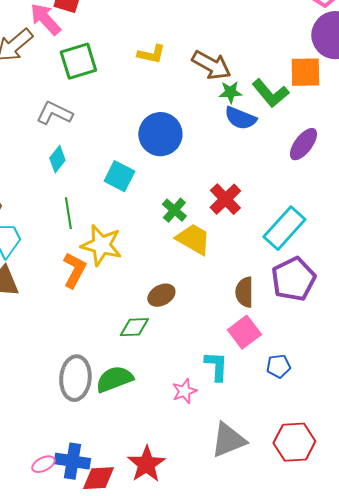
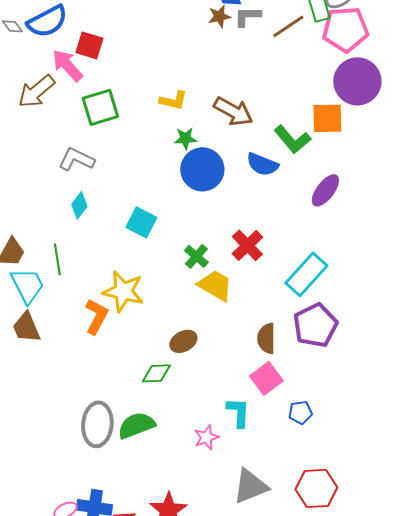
green star: (230, 92) -> (185, 138), moved
blue circle: (160, 134) -> (202, 169), moved
green line: (68, 213) -> (57, 259), moved

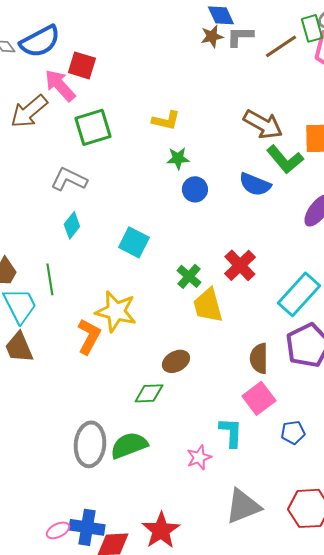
brown arrow: (233, 111) -> (263, 124), moved
blue circle: (202, 169) -> (195, 189), size x0.6
yellow trapezoid: (215, 285) -> (208, 305), turned -135

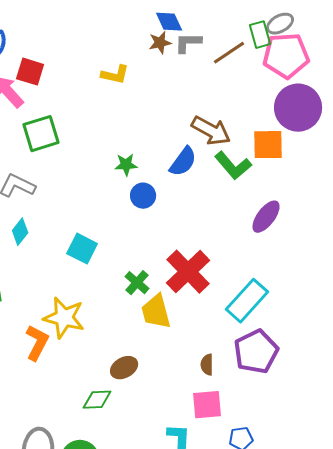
yellow L-shape: (166, 120) -> (115, 75), moved
blue semicircle: (255, 184) -> (183, 162), moved, turned -76
red cross: (240, 265) -> (188, 272), size x1.4
brown semicircle: (259, 358) -> (207, 365), size x0.7
pink square: (259, 398) -> (207, 405), turned 32

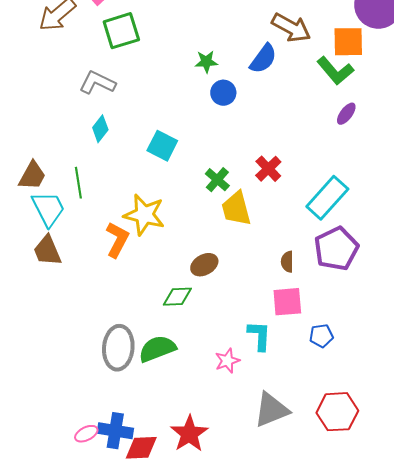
green L-shape: (233, 166) -> (335, 71), moved
purple ellipse: (266, 217) -> (346, 114), size x0.7
red cross: (188, 272) -> (268, 169), size x0.6

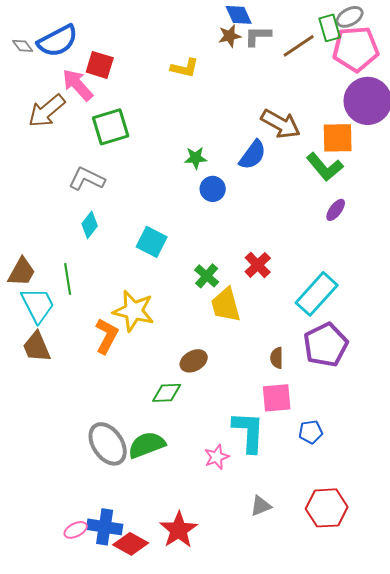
cyan L-shape: (259, 336) -> (249, 432), size x1.4
gray ellipse: (118, 348) -> (108, 444), turned -39
gray triangle: (271, 410) -> (261, 506), size x0.6
red diamond: (141, 448) -> (131, 544), turned 32

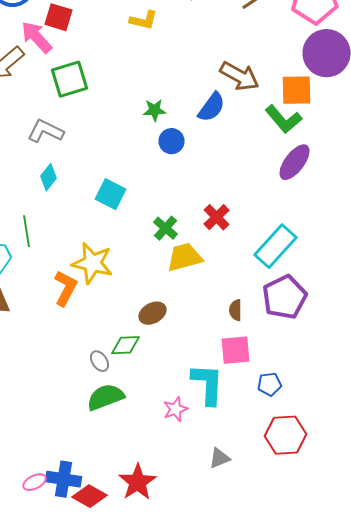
purple ellipse: (336, 210) -> (294, 162), size x1.6
yellow trapezoid: (226, 305) -> (184, 257), turned 90
gray ellipse: (108, 444) -> (100, 361), moved, size x0.5
red hexagon: (327, 508) -> (286, 435), moved

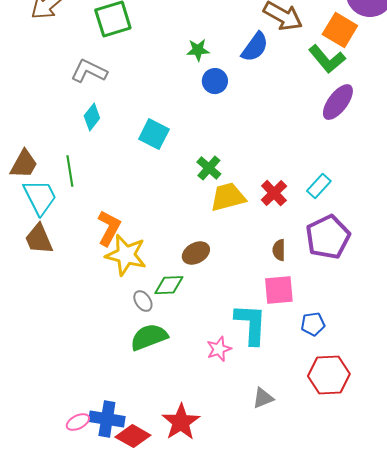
orange square: (296, 90) -> (340, 30), turned 32
red cross: (216, 217) -> (274, 193), moved
cyan rectangle: (276, 246) -> (319, 186), size x0.6
yellow star: (92, 263) -> (126, 255), moved

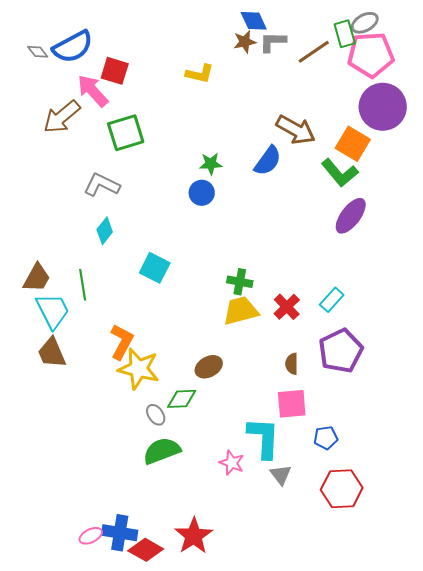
blue circle: (215, 81) -> (202, 193), moved
cyan square: (154, 134) -> (155, 268), moved
green cross: (209, 168) -> (240, 282), moved, turned -30
pink star: (219, 349) -> (232, 463), turned -30
gray triangle: (263, 398) -> (281, 475), moved, turned -45

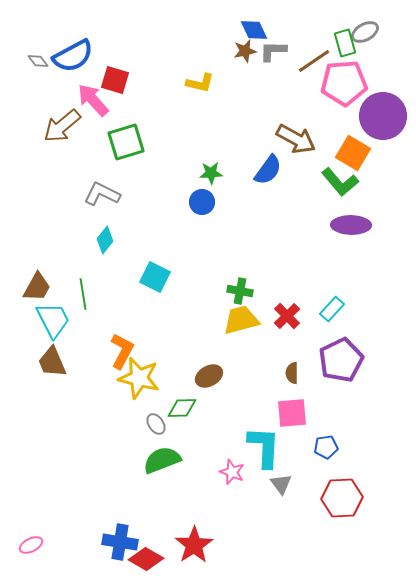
pink pentagon: (371, 55) -> (344, 83), moved
purple ellipse: (351, 216) -> (351, 225), turned 54
pink ellipse: (91, 536) -> (31, 545), moved

